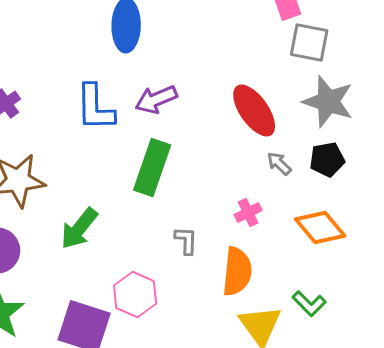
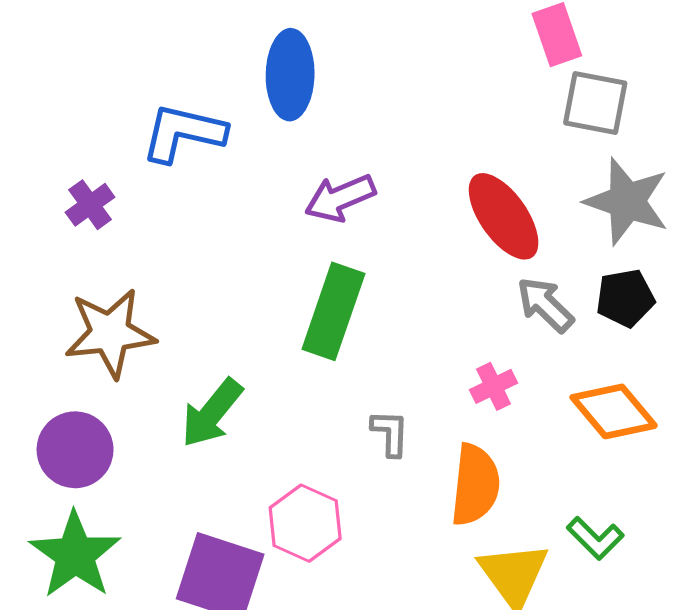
blue L-shape: (95, 108) -> (183, 133), moved, turned 104
gray arrow: (279, 164) -> (545, 305), size x1.4

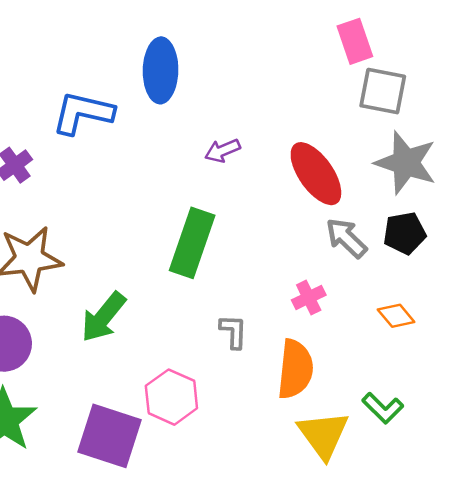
purple arrow: (340, 198) -> (222, 151), moved, size x0.7
orange diamond: (614, 411) -> (396, 316), size x0.6

